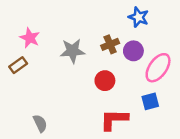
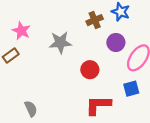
brown cross: (110, 44) -> (95, 20), moved

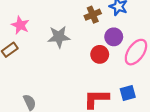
red circle: (90, 70) -> (100, 54), moved
blue square: (131, 89) -> (128, 93), moved

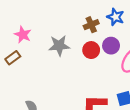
red circle: (100, 54) -> (91, 50), moved

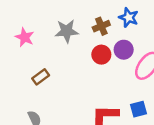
gray star: (59, 46) -> (67, 31), moved
brown rectangle: (13, 58) -> (41, 77), moved

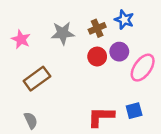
brown rectangle: (41, 77) -> (37, 79), size x1.5

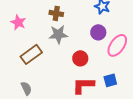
brown cross: (97, 28) -> (56, 13), moved, turned 32
gray star: (63, 33) -> (58, 34), moved
red circle: (97, 57) -> (80, 58), moved

